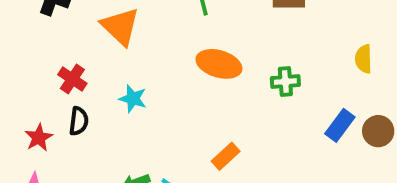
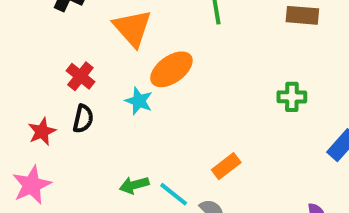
orange ellipse: (219, 64) -> (171, 69), moved, turned -57

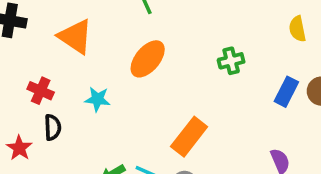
orange ellipse: (171, 69) -> (148, 59), moved
orange rectangle: (226, 166) -> (189, 137), size x1.5

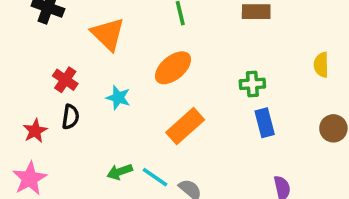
blue rectangle: (286, 92) -> (265, 123), moved, turned -52
orange rectangle: (189, 137) -> (185, 126), moved

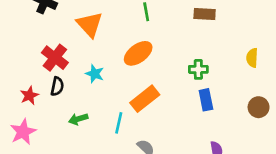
red cross: (65, 80) -> (55, 58), size x1.4
green arrow: (120, 172) -> (78, 119), moved
cyan line: (155, 177) -> (119, 123), moved, turned 65

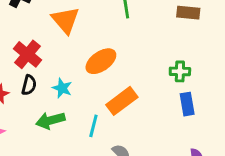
orange ellipse: (138, 53) -> (101, 61), moved
cyan star: (95, 74) -> (62, 88), moved
green arrow: (78, 119) -> (50, 120), size x1.4

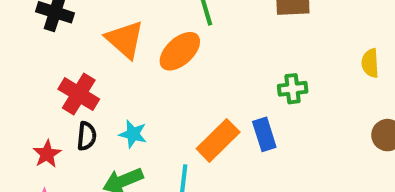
orange ellipse: (101, 61) -> (180, 51), moved
blue rectangle: (187, 104) -> (264, 134), moved

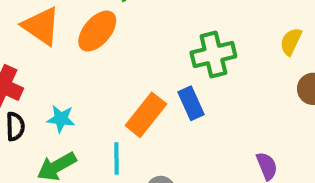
yellow semicircle: (370, 63) -> (291, 42), moved, turned 36
green cross: (293, 89) -> (213, 54), size x1.5

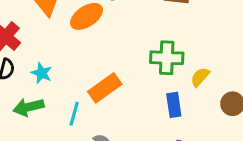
yellow semicircle: (291, 42) -> (200, 77), moved
blue rectangle: (191, 103) -> (174, 105), moved

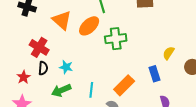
green cross: (167, 58) -> (116, 39), moved
orange rectangle: (105, 88) -> (124, 85), moved

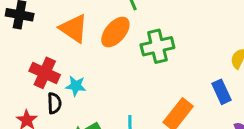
cyan star: (66, 67) -> (76, 86), moved

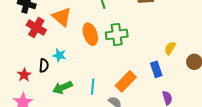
orange ellipse: (115, 32) -> (90, 34), moved, turned -65
red cross: (45, 73) -> (36, 28), moved

